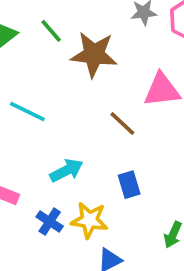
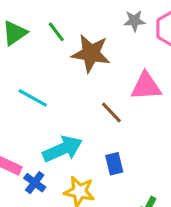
cyan arrow: (66, 170) -> (62, 149), size x1.4
blue cross: (50, 222) -> (35, 183), moved

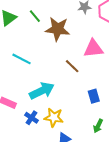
blue rectangle: (114, 164) -> (94, 96), moved
blue cross: (35, 183) -> (31, 118), moved

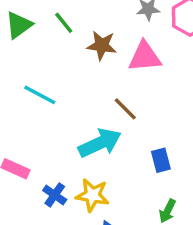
brown star: (58, 29) -> (102, 45), size x0.7
pink triangle: (93, 49) -> (145, 57), moved
cyan arrow: (42, 91) -> (100, 143), moved

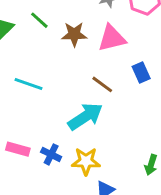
blue rectangle: (161, 160) -> (141, 72), moved
blue cross: (55, 195) -> (51, 154), moved

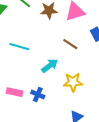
cyan arrow: (85, 116) -> (50, 66), moved, size x0.7
yellow star: (86, 161) -> (73, 82), moved

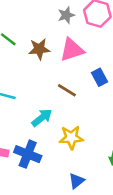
blue cross: (38, 95) -> (28, 154), size x1.5

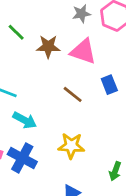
pink triangle: (72, 50) -> (83, 51), turned 30
cyan arrow: (42, 118) -> (25, 120), moved, turned 60

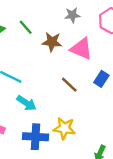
gray star: (81, 14) -> (72, 15), moved
blue rectangle: (109, 85) -> (101, 79), turned 49
blue cross: (22, 158) -> (35, 137), moved, turned -30

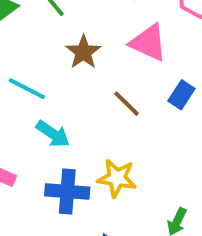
brown star: (52, 42) -> (83, 52), moved, turned 30

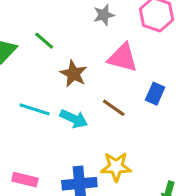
cyan arrow: (53, 134) -> (74, 119), moved

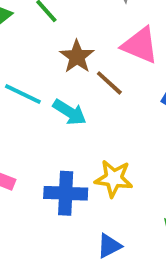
brown line: (114, 108) -> (109, 83), moved

